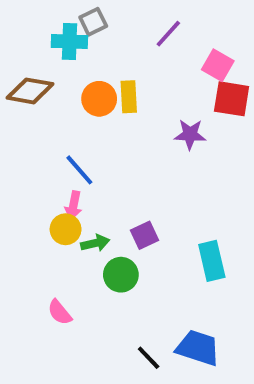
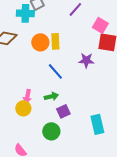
blue line: (79, 170) -> (55, 71), moved
green arrow: (95, 243) -> (51, 96), moved

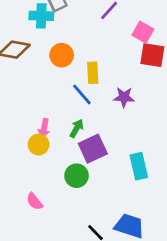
yellow rectangle: (55, 41) -> (93, 73), moved
purple star: (86, 60) -> (124, 97), moved
green arrow: (51, 96) -> (77, 128), turned -48
purple square: (63, 111) -> (93, 149), size x1.5

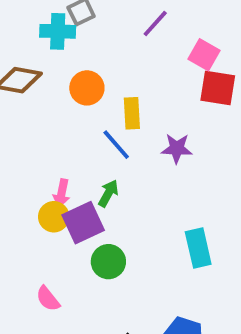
purple square: (93, 149) -> (83, 223), moved

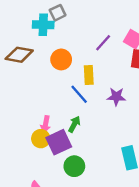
purple line: (155, 24) -> (103, 43), moved

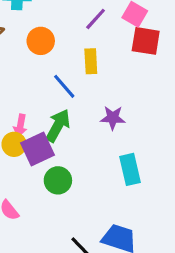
yellow rectangle: (89, 75) -> (91, 61), moved
purple star: (116, 97) -> (113, 118), moved
green arrow: (74, 124) -> (58, 126), size x1.5

